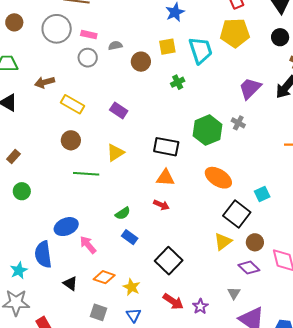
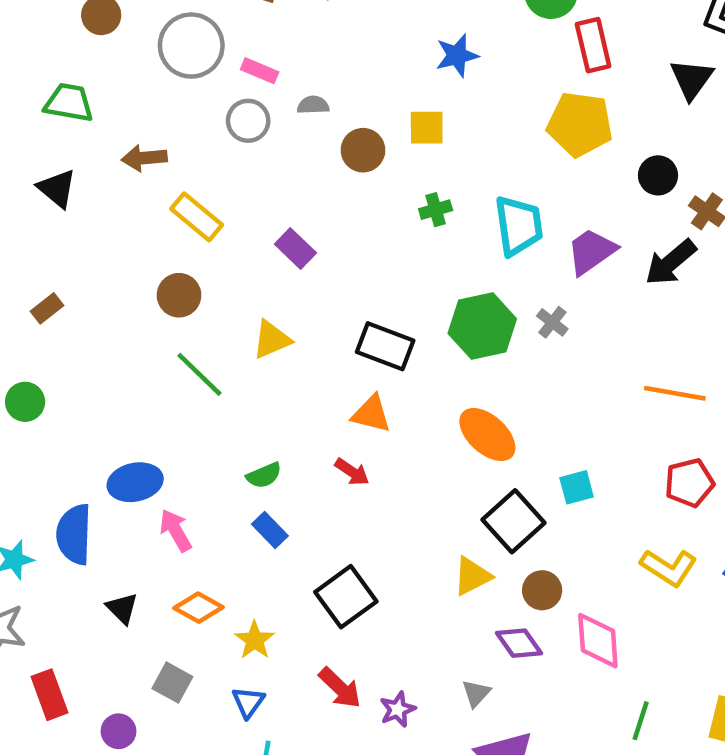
black circle: (280, 37) -> (658, 175), moved
cyan trapezoid: (200, 50) -> (519, 226), moved
green line: (86, 174) -> (199, 374), turned 30
green circle: (22, 191) -> (25, 402), moved

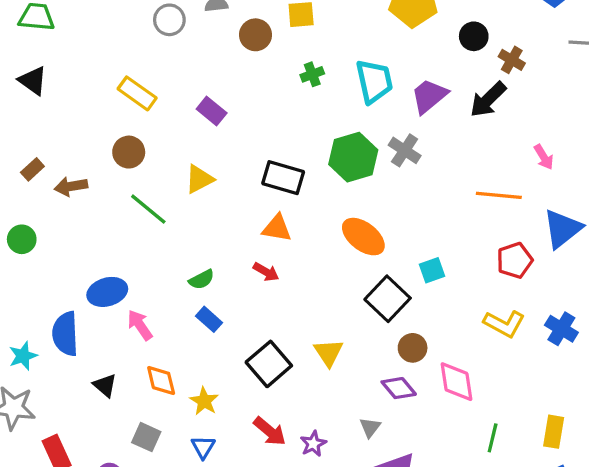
brown arrow: (144, 158) -> (71, 186), moved
gray cross: (552, 322) -> (405, 150), size x1.4
yellow triangle: (472, 576) -> (329, 353), moved, turned -32
orange diamond: (198, 608) -> (161, 381), turned 52

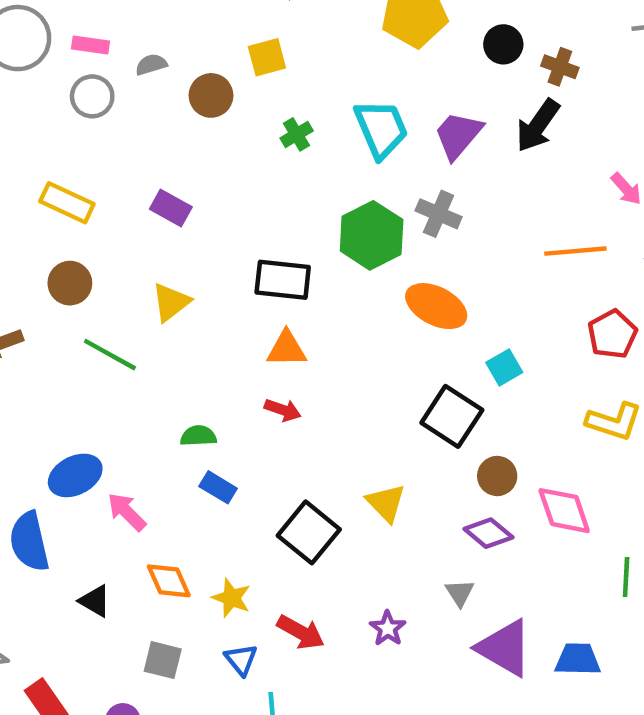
orange ellipse: (363, 237) -> (436, 306), moved
green semicircle: (202, 279) -> (198, 436), turned -145
red arrow: (270, 431) -> (301, 632), moved

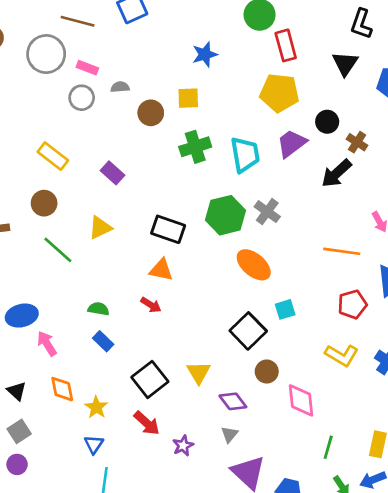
green cross: (297, 134) -> (195, 147), size x1.6
purple trapezoid: (458, 135) -> (292, 143), moved
purple diamond: (488, 533) -> (233, 401), moved
red arrow: (301, 632) -> (147, 423), moved
gray square: (163, 660) -> (19, 431), moved, turned 30

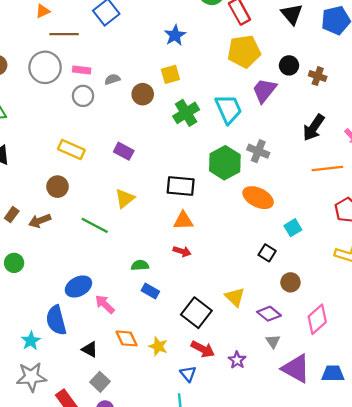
black arrow: (337, 173) -> (314, 128), moved
brown circle: (44, 203) -> (57, 187), moved
black square: (248, 331) -> (267, 253), size x0.6
pink diamond: (301, 400) -> (317, 319), moved, turned 68
blue triangle: (94, 444) -> (188, 374), moved

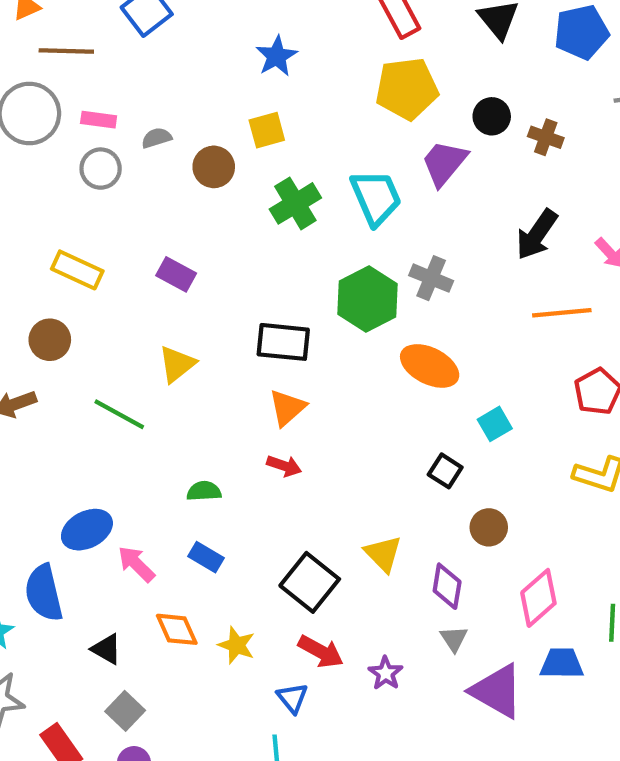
orange triangle: (183, 221) -> (287, 408), turned -40
blue rectangle: (150, 291) -> (206, 557), moved
purple diamond: (269, 314) -> (447, 586), turned 60
blue trapezoid: (333, 374) -> (562, 663), moved

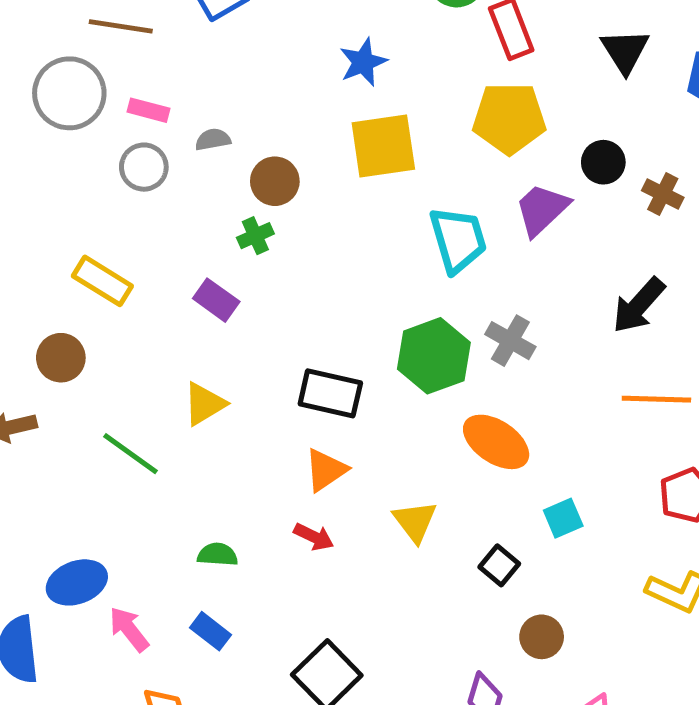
yellow square: (267, 130) -> (383, 146), moved, size x1.6
green cross: (295, 203) -> (255, 236), moved, size x0.6
yellow triangle: (383, 554) -> (415, 521), moved

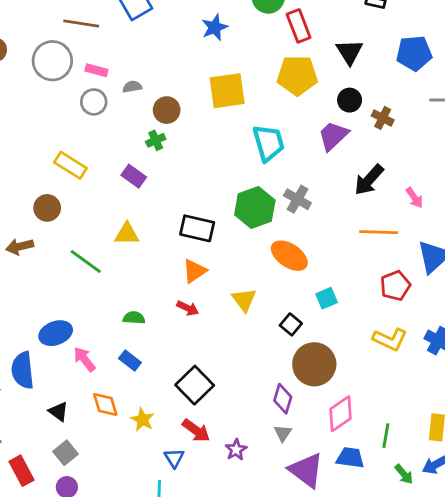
black triangle: (625, 51) -> (349, 52), moved
blue star: (363, 62) -> (215, 27), moved
purple trapezoid: (542, 209) -> (333, 136), moved
yellow triangle: (204, 404) -> (127, 234), turned 32
brown circle: (542, 637) -> (314, 364), size x1.8

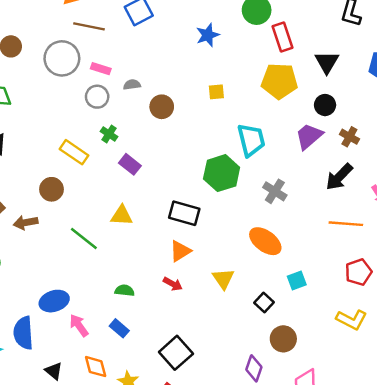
yellow square: (227, 91) -> (216, 92), size x0.5
brown cross: (383, 118) -> (349, 137), moved
green cross: (156, 140) -> (109, 134), moved, turned -35
green hexagon: (255, 208) -> (222, 173), moved
brown circle: (314, 364) -> (283, 339), size x0.7

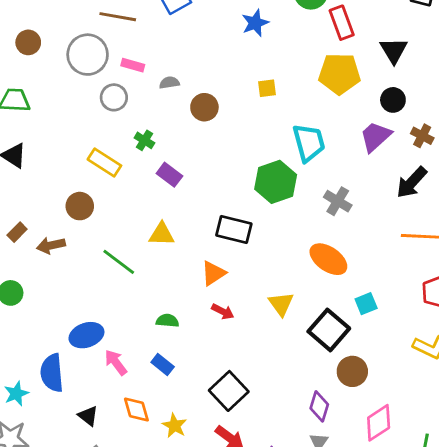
gray circle: (97, 97) -> (114, 97), moved
orange triangle: (180, 251) -> (213, 273), moved
black square: (264, 302) -> (329, 330), size x1.8

